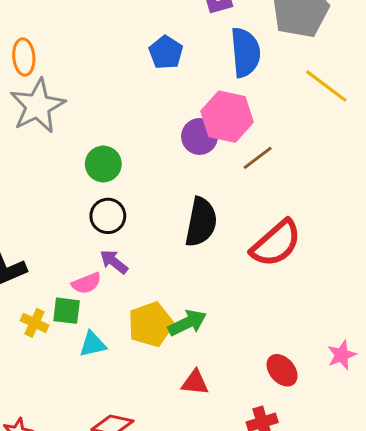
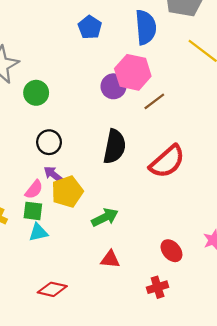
green circle: (103, 164) -> (36, 93), moved
pink semicircle: (86, 283) -> (34, 189), turned -30
green square: (67, 311) -> (33, 211), moved
yellow pentagon: (151, 324) -> (67, 192), moved

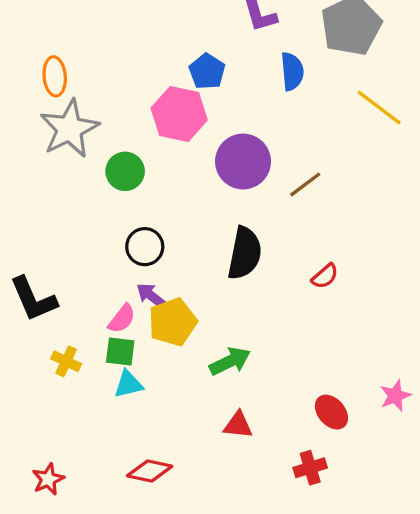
blue semicircle: (146, 27) -> (292, 71), size x0.7
pink hexagon: (133, 72) -> (179, 114), moved
purple circle: (113, 86) -> (243, 161), size x1.4
red semicircle: (167, 162) -> (325, 276), size x0.5

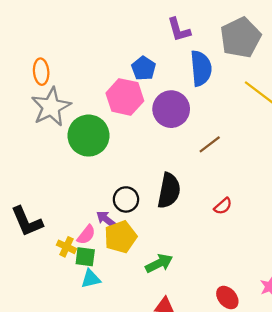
blue semicircle: (292, 71) -> (201, 68), size x1.4
purple circle: (243, 161) -> (171, 109), moved
green circle: (125, 171) -> (89, 136), size x1.6
black circle: (145, 247) -> (126, 199), moved
yellow cross: (66, 361) -> (66, 247), moved

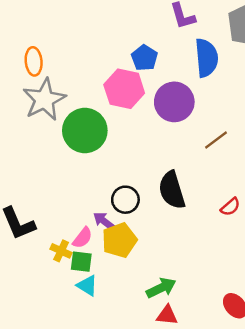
black semicircle: (169, 191) -> (172, 190), turned 152
green arrow: (159, 263) -> (161, 288), moved
cyan triangle: (91, 279) -> (87, 285), turned 45

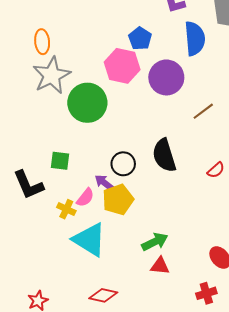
green square: (81, 262) -> (60, 161), moved
cyan triangle: (87, 285) -> (89, 240), size x1.8

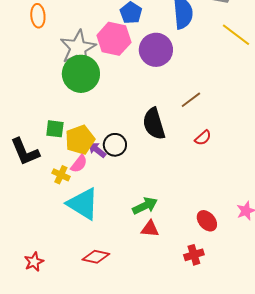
gray star: (52, 75) -> (78, 48), moved
brown line: (203, 111) -> (191, 100), moved
black circle: (123, 164) -> (115, 145), moved
yellow pentagon: (118, 200) -> (80, 140), moved

